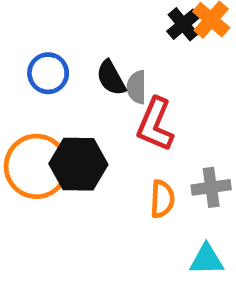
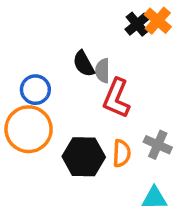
blue circle: (48, 73) -> (35, 90), moved
black hexagon: (78, 164) -> (84, 157), moved
gray cross: (211, 187) -> (158, 145), turned 32

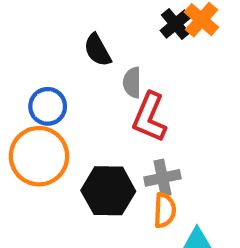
black semicircle: (84, 64) -> (97, 50), moved
gray cross: (158, 145) -> (162, 178), moved, turned -36
orange semicircle: (122, 153) -> (165, 210), moved

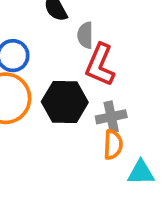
black hexagon: (108, 191) -> (65, 102), moved

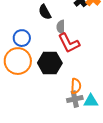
red L-shape: (100, 65) -> (69, 43), turned -50
gray cross: (111, 117) -> (75, 99), moved

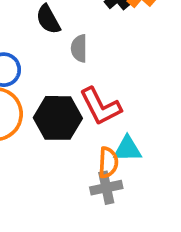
red L-shape: (69, 43) -> (100, 106), moved
cyan triangle: (91, 101) -> (128, 149), moved

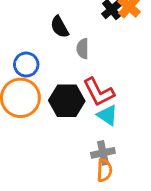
cyan triangle: (128, 149) -> (107, 115), moved, turned 35
orange semicircle: (108, 162) -> (104, 170), moved

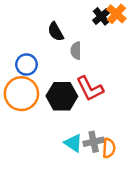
cyan triangle: (107, 115) -> (73, 143), moved
orange semicircle: (104, 170) -> (109, 148), moved

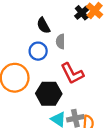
blue circle: (27, 65) -> (38, 51), moved
black hexagon: (62, 96) -> (49, 94), moved

